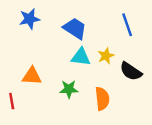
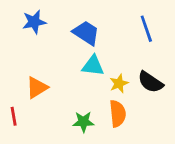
yellow star: (106, 56) -> (119, 83), moved
orange triangle: (32, 76) -> (37, 88), turned -36
green star: (69, 89) -> (83, 122), moved

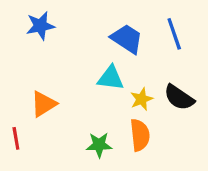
blue trapezoid: (86, 33) -> (127, 39), moved

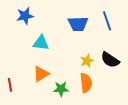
blue trapezoid: (127, 39) -> (78, 24), turned 145
cyan triangle: (111, 78) -> (41, 43), moved
orange triangle: (44, 104) -> (41, 74), moved

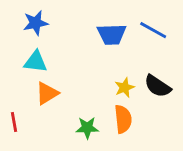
blue line: (107, 21) -> (153, 30), turned -42
cyan triangle: (41, 43) -> (36, 62), moved
orange triangle: (41, 74) -> (47, 93), moved

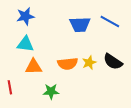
orange triangle: (47, 93) -> (34, 67), turned 30
orange semicircle: (123, 119) -> (68, 64), moved, turned 90
green star: (87, 128) -> (51, 91), moved

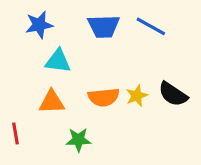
blue line: (110, 21) -> (151, 26), moved
blue trapezoid: (80, 25) -> (104, 26), moved
cyan triangle: (25, 44) -> (58, 61), moved

